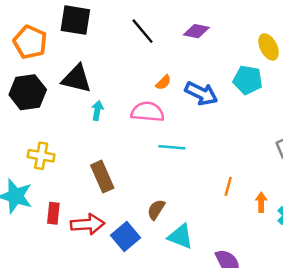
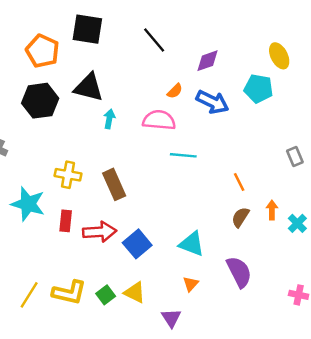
purple diamond: (196, 31) -> (208, 61), moved, turned -30
yellow cross: (41, 156) -> (68, 175), moved
orange line: (228, 186) -> (239, 182), moved, turned -42
brown semicircle: (156, 210) -> (240, 217), moved

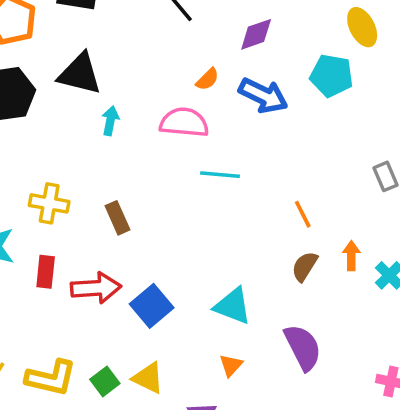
brown rectangle: (114, 184) -> (118, 218), size x0.7

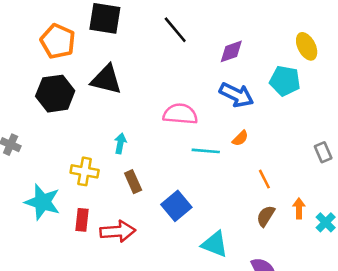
orange semicircle: (207, 79) -> (240, 138), moved
cyan arrow: (110, 121) -> (120, 143), moved
blue square: (152, 306) -> (176, 206), moved

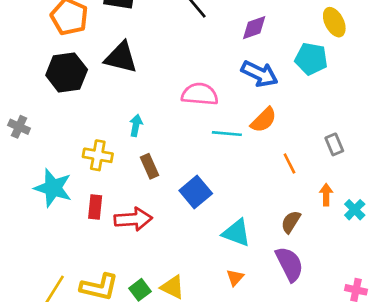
orange semicircle: (240, 138) -> (264, 120), size x1.5
gray rectangle: (323, 152) -> (334, 144), moved
brown semicircle: (266, 216) -> (291, 222), moved

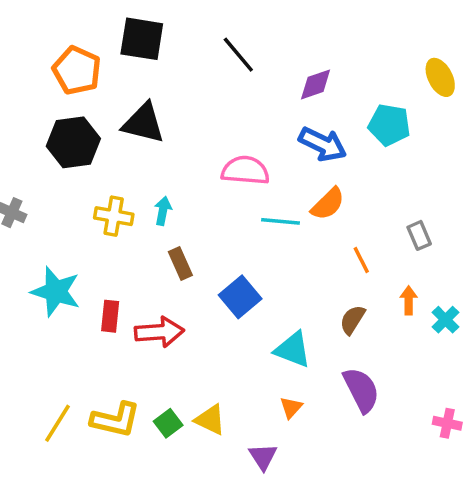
yellow ellipse: (334, 22) -> (440, 77), moved
yellow cross: (98, 155) -> (114, 216), moved
brown semicircle: (291, 222) -> (352, 320), moved

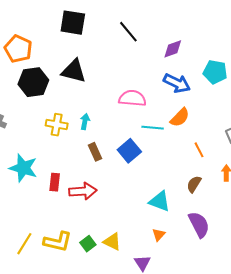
orange pentagon: (77, 70) -> (18, 49), moved
blue square: (240, 297) -> (129, 151), moved

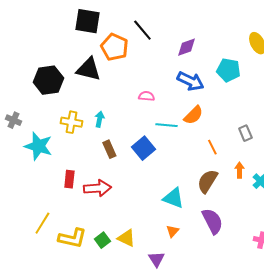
orange pentagon: (18, 49) -> (114, 47), moved
pink semicircle: (132, 98) -> (146, 96), size x0.6
cyan star: (23, 168) -> (38, 146), moved
brown semicircle: (194, 184) -> (207, 181), size x1.4
yellow line: (24, 244) -> (42, 223), moved

